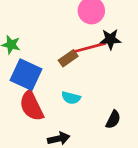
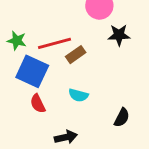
red line: (90, 47) -> (55, 43), moved
red semicircle: (31, 106) -> (38, 104), size x0.6

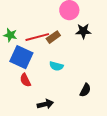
brown rectangle: (76, 55) -> (53, 37), moved
cyan semicircle: (78, 95) -> (56, 66), moved

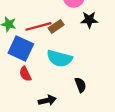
cyan semicircle: (56, 66) -> (59, 58), size x1.6
black semicircle: (85, 90) -> (80, 85), moved, turned -48

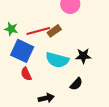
black star: (89, 20) -> (83, 56), moved
black semicircle: (80, 85) -> (76, 84), turned 64

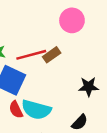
cyan semicircle: (57, 60) -> (36, 110), moved

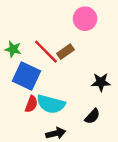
red line: (31, 55) -> (46, 52), turned 60
red semicircle: (16, 110) -> (31, 104), turned -133

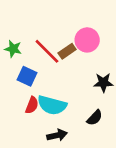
pink circle: (85, 19) -> (87, 40), moved
blue square: (26, 76) -> (27, 76), size x0.7

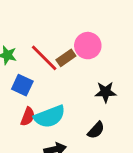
cyan semicircle: (52, 105) -> (50, 117), turned -36

